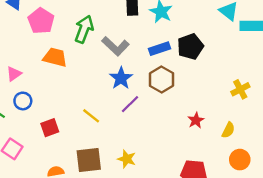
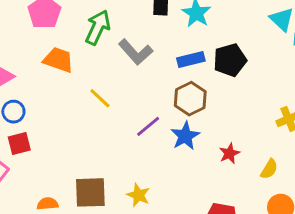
blue star: (121, 78) -> (185, 136), moved
yellow line: (91, 116) -> (100, 98), moved
red square: (50, 128) -> (19, 143), moved

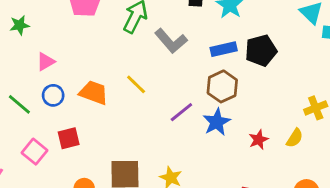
orange trapezoid: (58, 60) -> (94, 93), moved
red square: (19, 143) -> (69, 138), moved
yellow semicircle: (269, 169) -> (295, 138), moved

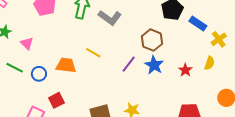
blue rectangle: (224, 49) -> (198, 23), moved, turned 60
pink triangle: (46, 62) -> (27, 43), moved, turned -32
green line: (19, 104) -> (15, 68), moved

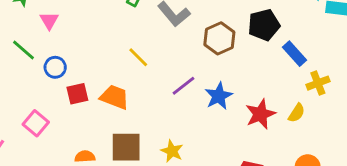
brown hexagon: (152, 40) -> (219, 38), moved
orange trapezoid: (66, 65) -> (115, 97), moved
red star: (185, 70) -> (260, 114), size x1.5
red square: (56, 100) -> (77, 94), moved

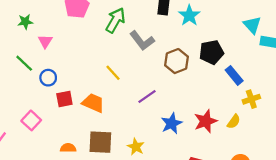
blue star: (219, 96) -> (172, 123), moved

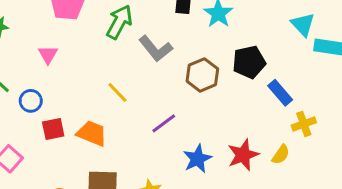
pink triangle: (45, 41) -> (48, 55), moved

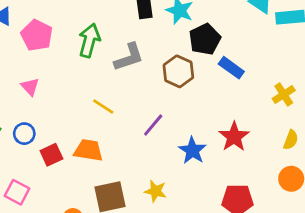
gray L-shape: (156, 49) -> (129, 57), turned -56
black pentagon: (249, 62) -> (205, 39), moved
blue rectangle: (280, 93) -> (231, 68), moved
yellow semicircle: (281, 155) -> (291, 140), moved

